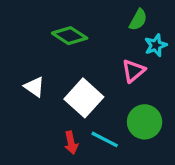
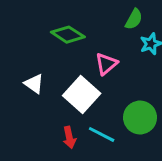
pink triangle: (133, 71) -> (106, 64), moved

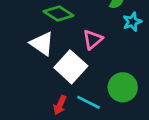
white triangle: (34, 84) -> (42, 44), moved, size x1.4
red arrow: (69, 137) -> (60, 105), turned 36

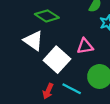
pink triangle: (93, 39) -> (85, 46), moved, turned 30

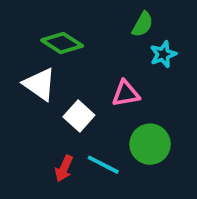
white square: (57, 60) -> (79, 116), size x0.7

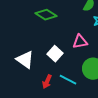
white triangle: (40, 84) -> (25, 60), moved

